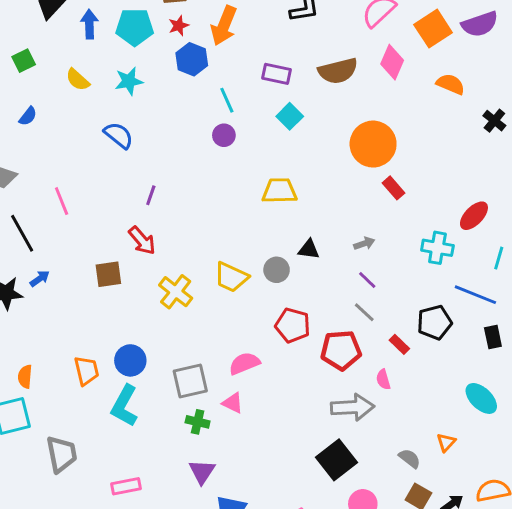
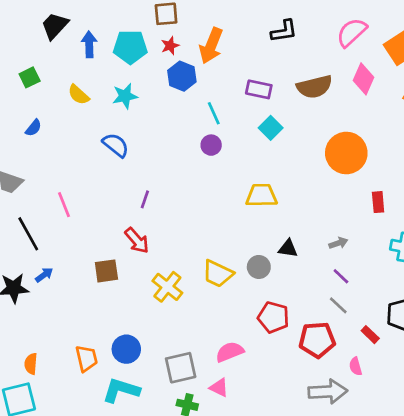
red rectangle: (394, 188) -> (378, 202), moved, turned 36
cyan L-shape: (124, 406) -> (121, 390), turned 78

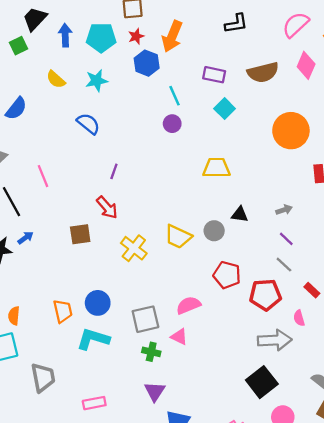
green square: (30, 77) -> (19, 46), moved
blue semicircle: (34, 128) -> (16, 109), size x1.5

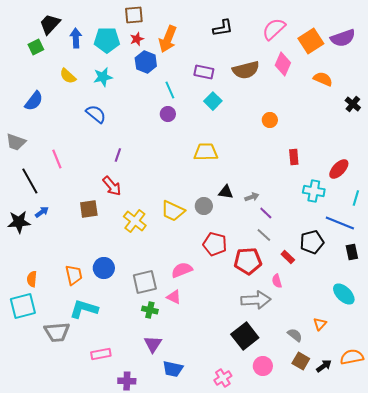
orange circle: (291, 131) -> (270, 120), size x0.5
gray arrow: (284, 210) -> (252, 197), moved
cyan L-shape: (93, 339) -> (84, 309), moved
gray trapezoid: (43, 377) -> (57, 332), turned 96

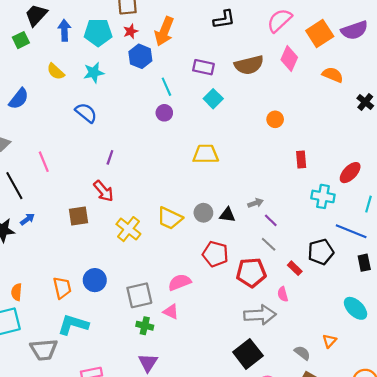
black triangle: (226, 192) -> (227, 215), moved

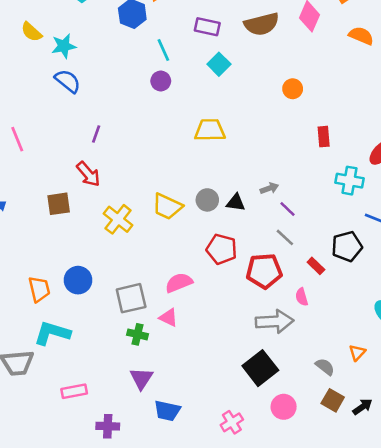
cyan star: (94, 73) -> (64, 46), moved

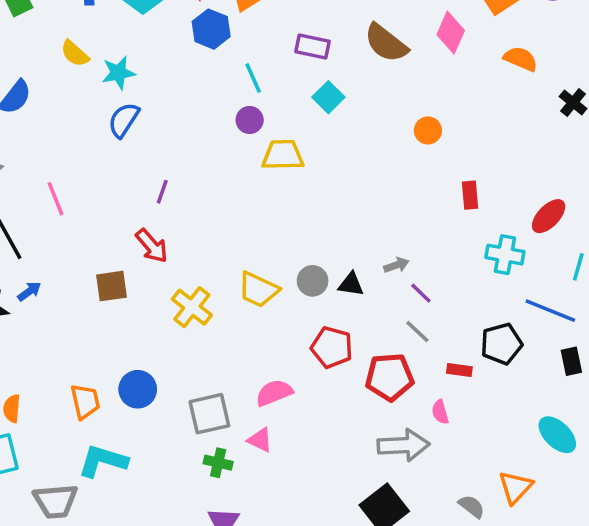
brown semicircle: (262, 24) -> (386, 43), turned 52
blue semicircle: (68, 81) -> (124, 120), turned -96
yellow trapezoid: (210, 130) -> (283, 155), moved
red rectangle: (316, 266) -> (459, 370), turned -36
orange triangle: (357, 353) -> (515, 487), size x1.5

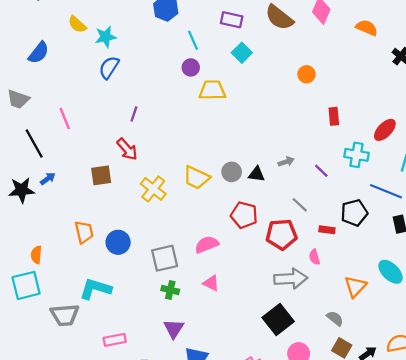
purple line: (421, 293) -> (321, 171), moved
orange trapezoid: (85, 401) -> (84, 232), moved
pink triangle: (260, 440) -> (211, 283), moved
orange triangle: (515, 487) -> (355, 287), moved

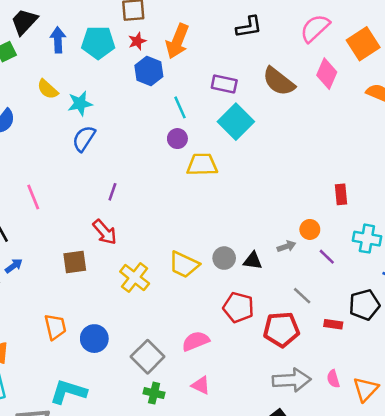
cyan square: (242, 53) -> (236, 122), size x1.5
orange circle: (307, 74) -> (310, 229), moved
pink semicircle: (314, 257) -> (333, 379), moved
gray square: (165, 258) -> (148, 357), turned -32

